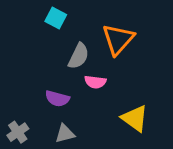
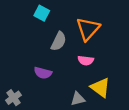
pink semicircle: (95, 82) -> (86, 60), moved
gray triangle: (65, 134) -> (78, 99), moved

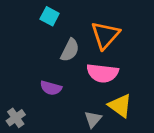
pink semicircle: (86, 60) -> (102, 73), size x1.6
gray triangle: (78, 99) -> (93, 119), turned -35

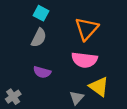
gray semicircle: (70, 50) -> (39, 38), moved

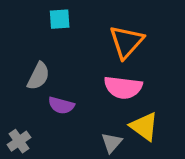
cyan square: (41, 13) -> (60, 19), turned -32
gray semicircle: (39, 38) -> (38, 76), moved

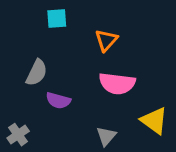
orange triangle: (126, 42) -> (106, 40), moved, size x0.7
yellow triangle: (144, 126) -> (154, 121), moved

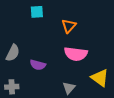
gray semicircle: (37, 73) -> (13, 53), moved
gray cross: (18, 135) -> (12, 87), turned 32

